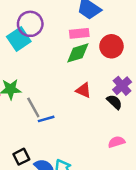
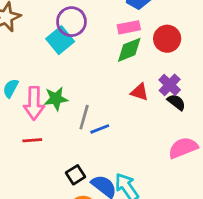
purple cross: (122, 86) -> (170, 85), moved
gray line: (33, 107) -> (84, 117), turned 50
pink semicircle: (116, 142) -> (183, 148), size x1.5

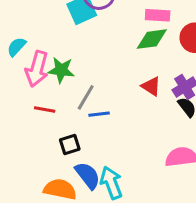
red line: (32, 140) -> (45, 110), moved
black square: (75, 175) -> (70, 144), moved

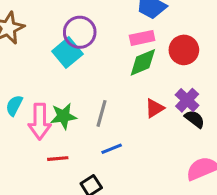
red triangle: (151, 86) -> (155, 108), turned -50
gray line: (86, 97) -> (101, 113), moved

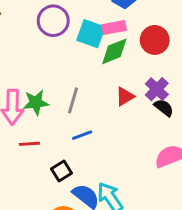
cyan square: (67, 53) -> (91, 34), moved, turned -32

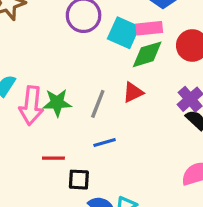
red triangle: (125, 96) -> (133, 92), moved
red line: (29, 144) -> (53, 158), moved
black square: (62, 171) -> (79, 180), turned 30

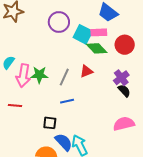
green diamond: (147, 54) -> (97, 48), turned 60
red line: (53, 158) -> (15, 106), moved

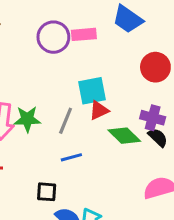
pink rectangle: (99, 32) -> (84, 34), moved
cyan square: (83, 34) -> (92, 91), moved, turned -36
green diamond: (97, 48) -> (124, 136), moved
purple cross: (121, 78) -> (153, 118), turned -35

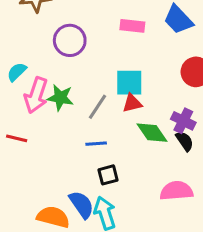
purple circle: (53, 37) -> (70, 40), moved
black square: (47, 192) -> (108, 175), moved, turned -30

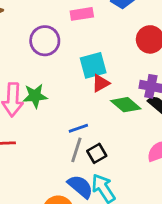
purple circle: (70, 40) -> (45, 41), moved
gray line: (97, 107) -> (76, 150), moved

